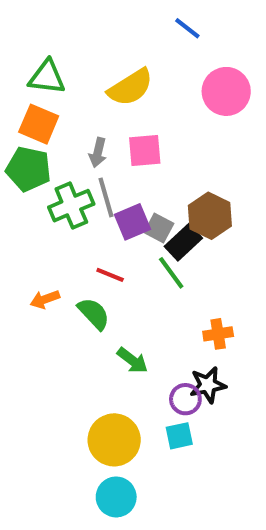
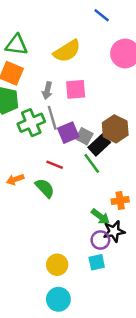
green arrow: (132, 360) -> (100, 217), moved
yellow circle: (114, 440) -> (57, 265), size x0.7

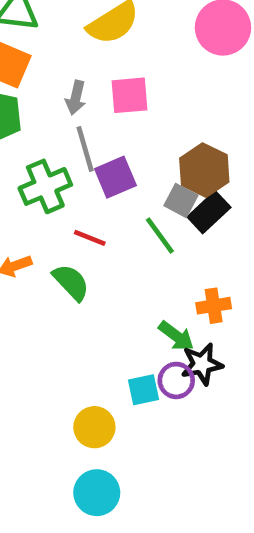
green cross: (31, 123) -> (45, 186), moved
gray square: (84, 136) -> (181, 200), moved
black rectangle: (99, 145) -> (209, 212), moved
cyan square: (97, 262) -> (144, 390), moved

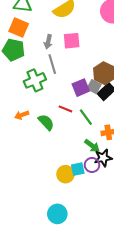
purple square: (115, 177) -> (81, 88), moved
green line: (160, 236) -> (86, 117), moved
red line: (90, 238) -> (65, 109), moved
yellow circle: (94, 427) -> (65, 174), moved

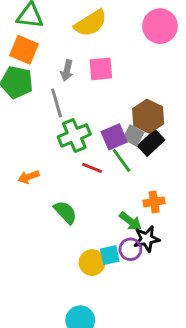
gray line: (52, 64) -> (57, 103), moved
green cross: (35, 80) -> (74, 135), moved
green line: (86, 117) -> (122, 161), moved
green semicircle: (46, 122) -> (65, 212), moved

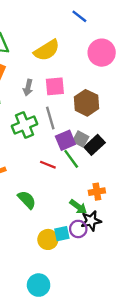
gray line: (57, 103) -> (50, 118), moved
brown hexagon: (148, 116) -> (86, 103), moved
green cross: (74, 135) -> (25, 125), moved

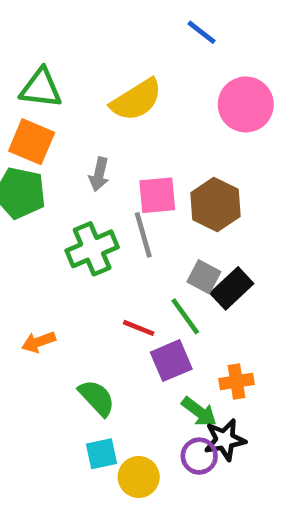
pink square: (55, 86) -> (157, 195), moved
purple square: (65, 140) -> (171, 361), moved
cyan square: (62, 234) -> (101, 454), moved

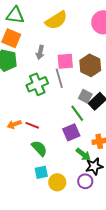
red line: (139, 328) -> (32, 125), moved
purple circle: (199, 456) -> (85, 181), moved

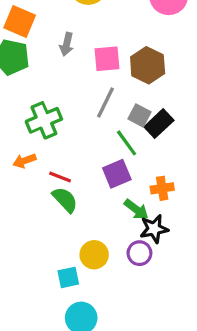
gray line: (59, 78) -> (105, 102), moved, turned 42
green cross: (37, 84) -> (44, 120), moved
red line: (32, 125) -> (60, 177), moved
cyan square: (41, 172) -> (68, 277), moved

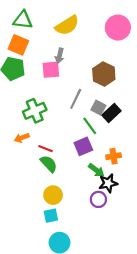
gray arrow: (67, 44) -> (60, 56), moved
pink square: (107, 59) -> (51, 70), moved
yellow circle: (94, 255) -> (53, 195), moved

